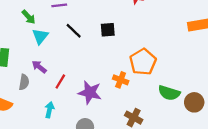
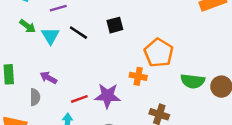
cyan triangle: (40, 36) -> (50, 36), moved
red line: (60, 81) -> (79, 99), moved, turned 49

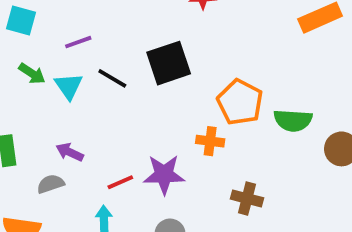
black square: (115, 25) -> (169, 63), size x1.6
green semicircle: (193, 81) -> (293, 120), moved
gray semicircle: (35, 97) -> (51, 184), turned -105

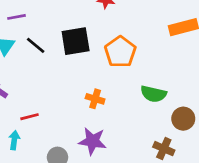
orange pentagon: (240, 102) -> (120, 52), moved
purple star: (164, 175) -> (92, 141), moved
brown cross: (247, 198) -> (164, 149), moved

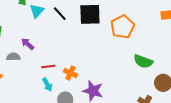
orange cross: (95, 99) -> (70, 73), moved
cyan arrow: (14, 140) -> (47, 85), moved, turned 136

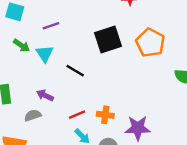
black line: (60, 14) -> (75, 71), moved

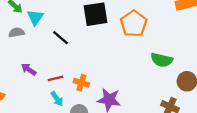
purple arrow: (45, 95) -> (29, 69), moved
gray semicircle: (33, 115) -> (17, 33), moved

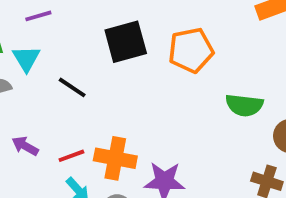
orange pentagon: (134, 24) -> (191, 50), turned 30
orange cross: (81, 83) -> (115, 158), size x1.5

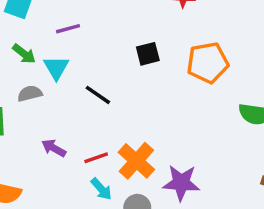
black square: (126, 42) -> (148, 54), size x0.6
orange cross: (115, 158) -> (136, 161), turned 30

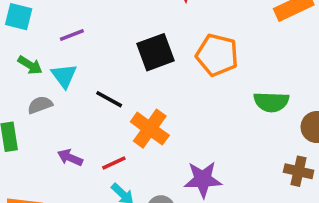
black square: (148, 54) -> (156, 52), size x1.5
orange pentagon: (208, 63) -> (217, 55), turned 30
orange cross: (136, 161) -> (150, 129), moved

